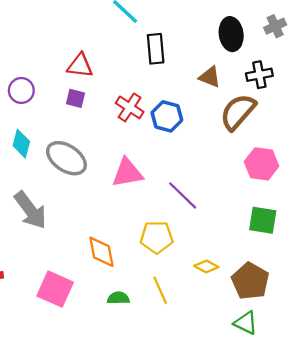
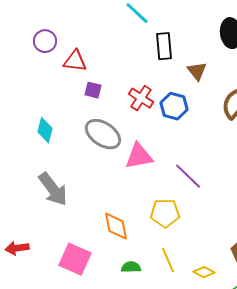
red triangle: (80, 66) -> (75, 61), moved
brown triangle: (210, 77) -> (197, 71), moved, turned 30
purple circle: (21, 90) -> (45, 41), moved
gray ellipse: (66, 158) -> (103, 134), moved
yellow diamond: (206, 266) -> (204, 272), moved

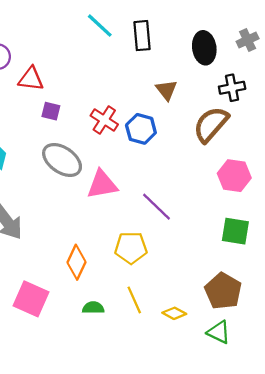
black rectangle: (164, 46) -> (142, 36), moved
orange diamond: (116, 226) -> (76, 262), turned 36

